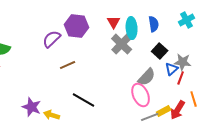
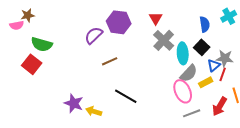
blue semicircle: (154, 24) -> (205, 24), moved
cyan ellipse: (132, 28) -> (183, 53), moved
yellow rectangle: (164, 111) -> (206, 82), moved

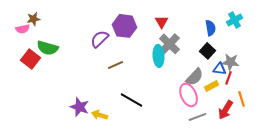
cyan ellipse: (183, 53) -> (158, 56), moved
red square: (32, 64) -> (30, 59), moved
blue triangle: (214, 65) -> (220, 69), turned 48

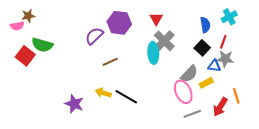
red line: (228, 78) -> (223, 42), moved
yellow arrow: (100, 115) -> (103, 93), moved

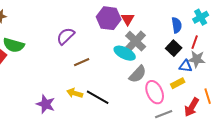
purple hexagon: (119, 23) -> (109, 18), moved
cyan ellipse: (153, 53) -> (125, 53), turned -60
gray semicircle: (189, 74) -> (138, 74), moved

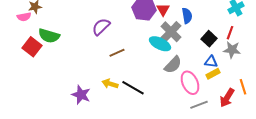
blue semicircle: (177, 25) -> (187, 16), moved
blue triangle: (186, 66) -> (211, 62), moved

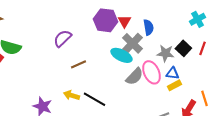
red line: (230, 33) -> (202, 48), moved
black square: (209, 39) -> (183, 48), moved
gray star: (232, 50) -> (165, 53), moved
pink ellipse: (190, 83) -> (151, 72), moved

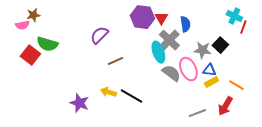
cyan cross: (197, 19) -> (234, 16), turned -35
red line: (202, 48) -> (243, 27), moved
cyan ellipse: (121, 55) -> (158, 52), turned 45
gray semicircle: (134, 76) -> (171, 73), turned -96
orange line: (204, 98) -> (236, 85), moved, turned -42

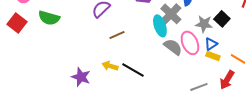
red square: (30, 55) -> (17, 23), moved
blue triangle: (209, 70) -> (211, 44), turned -40
yellow rectangle: (211, 82) -> (213, 56), turned 48

